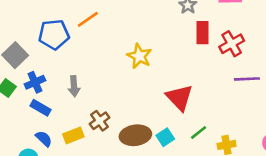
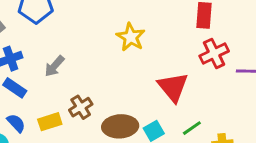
red cross: (232, 44) -> (214, 53), moved
gray arrow: (74, 86) -> (54, 66), turned 42

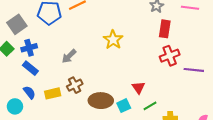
gray arrow: (54, 66) -> (69, 56), moved
red triangle: (173, 87) -> (138, 88), moved, size x0.6

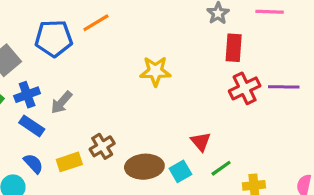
yellow star: (113, 40) -> (155, 71), turned -30
gray arrow: (69, 56) -> (61, 102), moved
purple line: (194, 70) -> (284, 87), moved

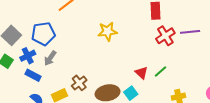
blue pentagon: (54, 38) -> (43, 34), moved
green line: (221, 168) -> (160, 72), moved

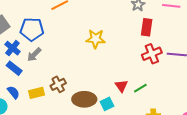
blue cross: (28, 56) -> (12, 48), turned -35

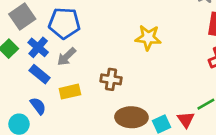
brown cross: (58, 84) -> (111, 79), moved, turned 35
red triangle: (121, 86) -> (186, 120), moved
yellow rectangle: (36, 93) -> (70, 92), moved

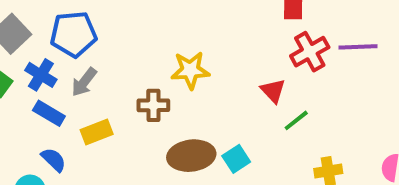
yellow star: (148, 38) -> (190, 70), moved
red triangle: (186, 120) -> (273, 91), moved

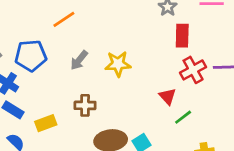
yellow star: (190, 70) -> (118, 64), moved
gray arrow: (84, 82) -> (79, 60), moved

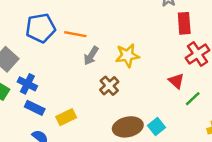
orange line: (64, 19) -> (75, 34), moved, turned 50
blue pentagon: (31, 56) -> (41, 28), moved
brown cross: (85, 105) -> (109, 86), moved, turned -36

